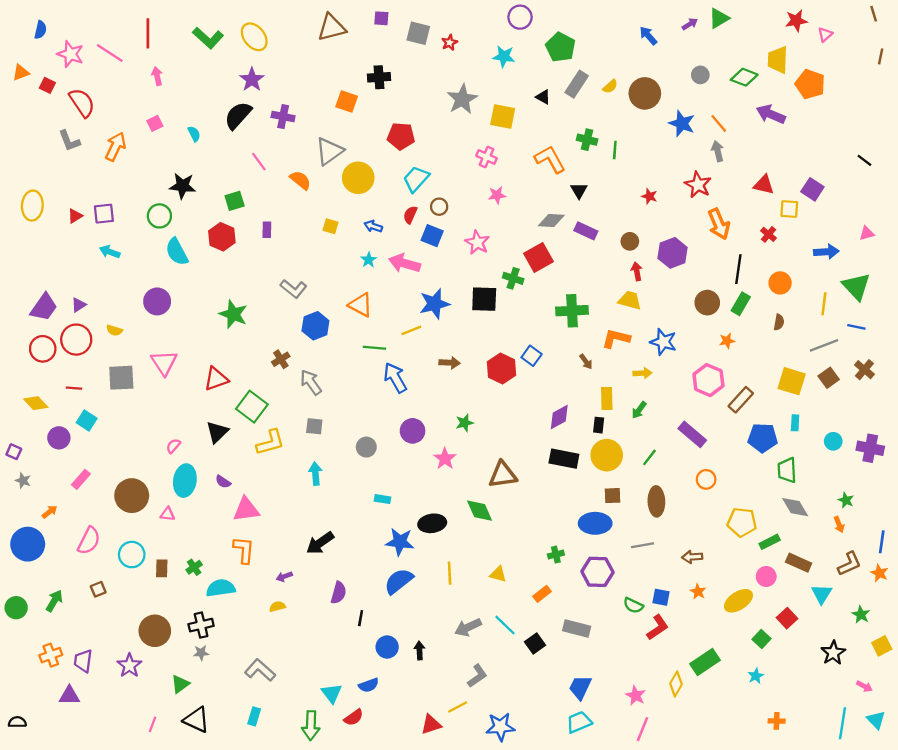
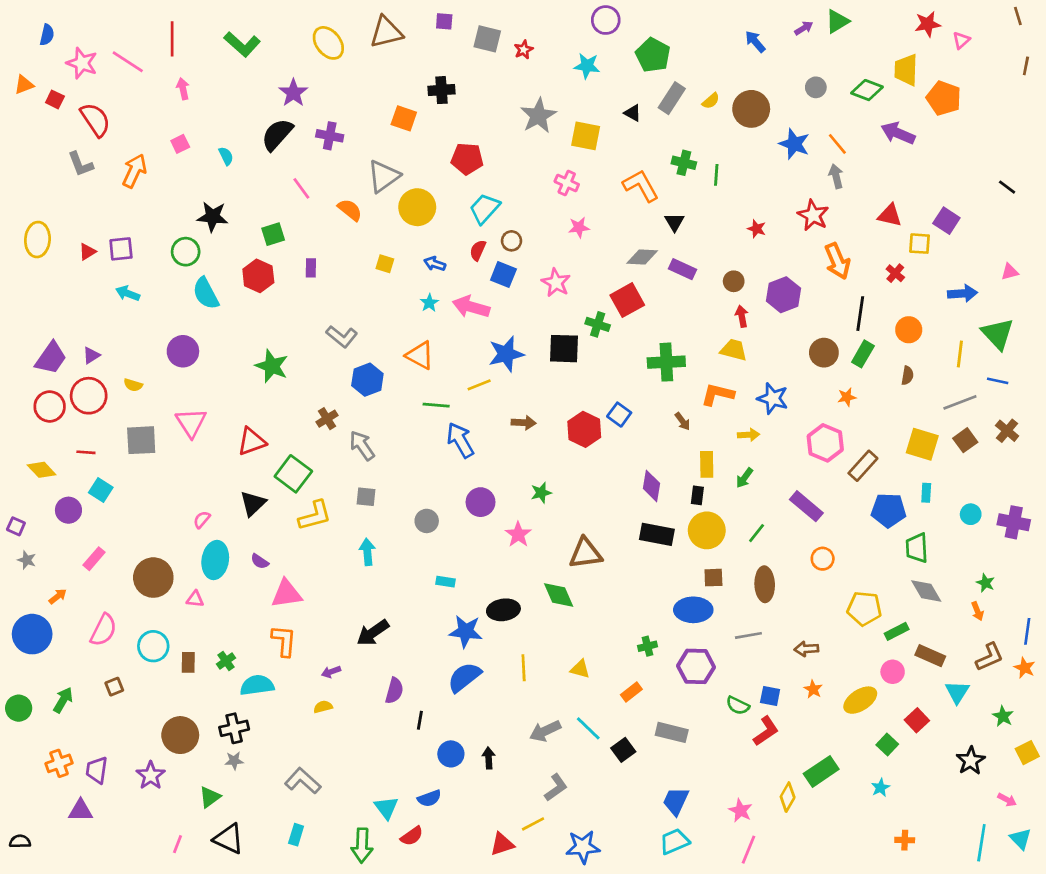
yellow ellipse: (254, 37) -> (328, 43), moved
purple diamond: (559, 417) -> (652, 486), turned -52

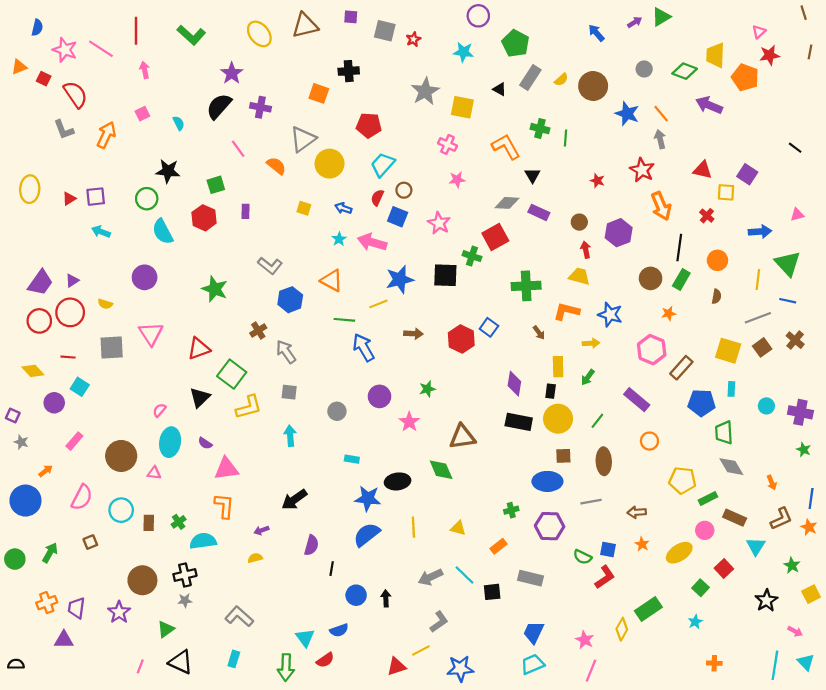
red star: (928, 24) -> (770, 55), moved
green star: (985, 583) -> (804, 450), moved
black square: (623, 750) -> (492, 592), turned 30

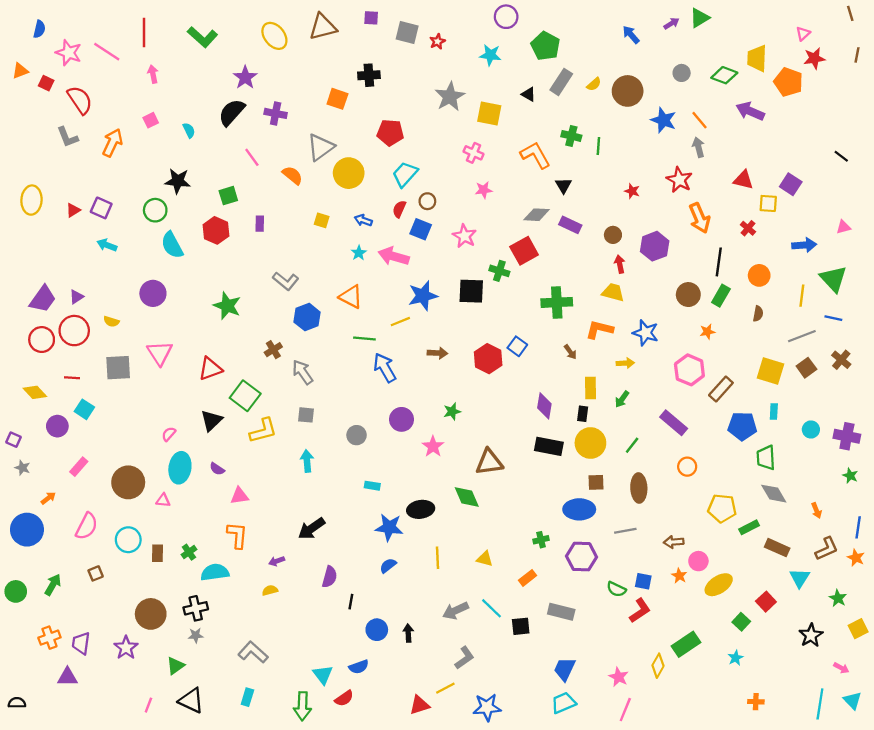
purple square: (96, 197) -> (101, 208), turned 30
pink triangle: (226, 469) -> (240, 496), size x0.7
pink circle: (705, 530) -> (698, 561), moved
blue semicircle: (367, 535) -> (388, 566), size x0.6

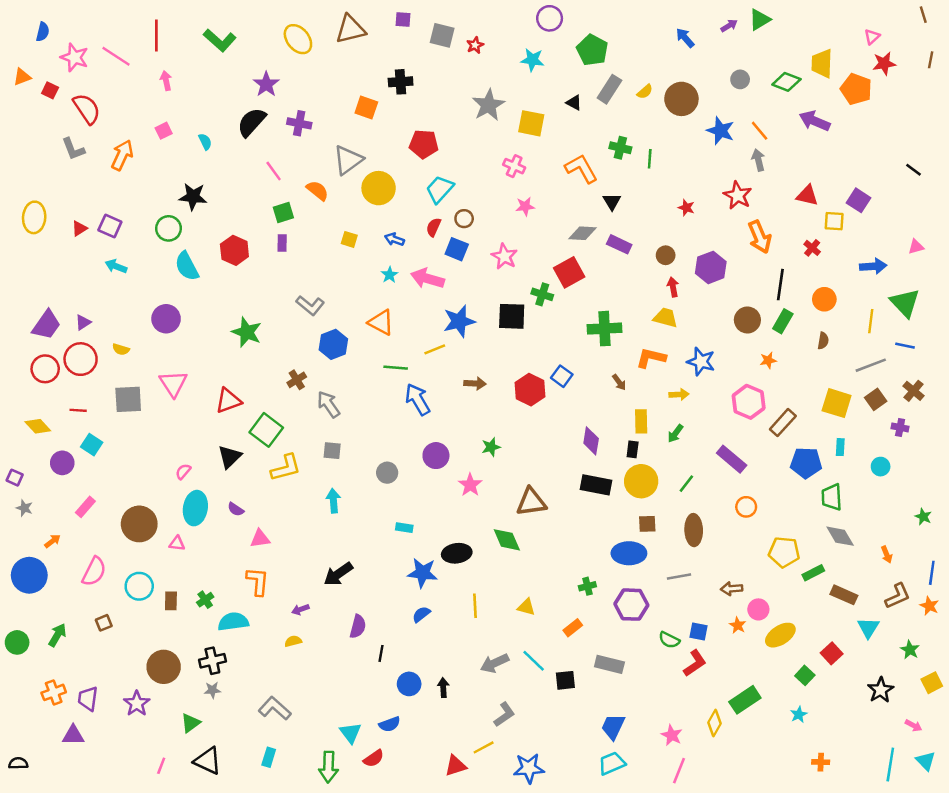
green square: (228, 196) -> (283, 213), moved
purple cross: (847, 436) -> (900, 427), moved, size x0.6

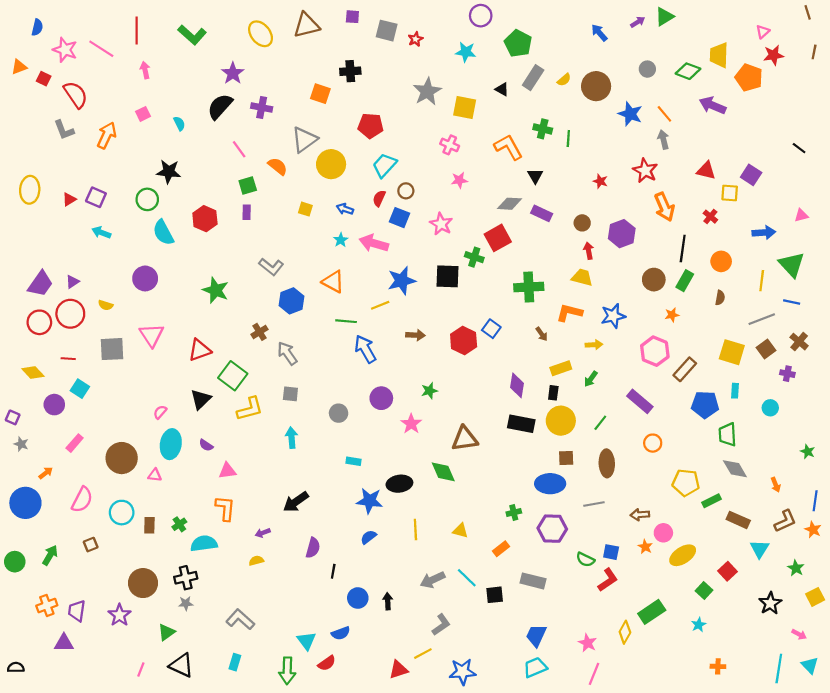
blue star: (701, 362) -> (613, 316), turned -30
yellow rectangle: (641, 421) -> (561, 368), turned 72

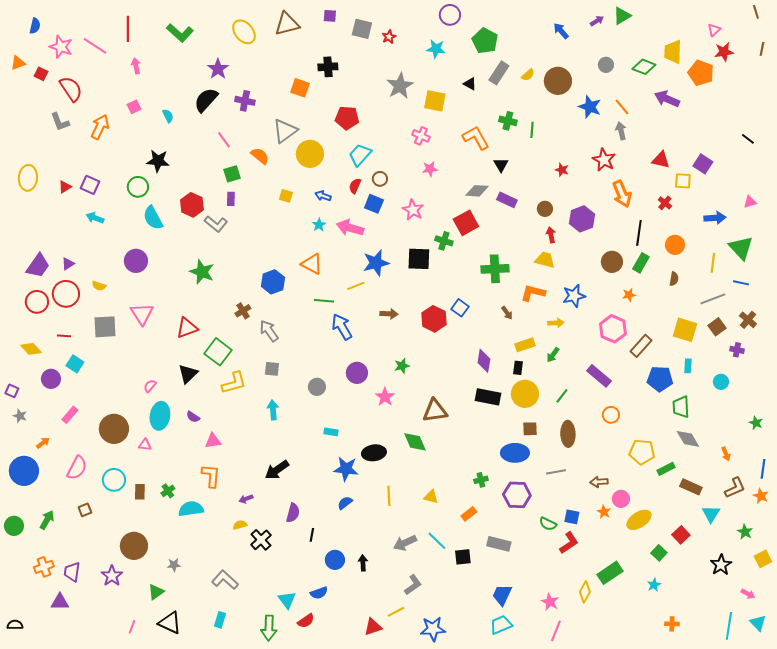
gray L-shape: (271, 267) -> (216, 224), moved
black cross: (186, 578) -> (261, 540), moved, turned -30

